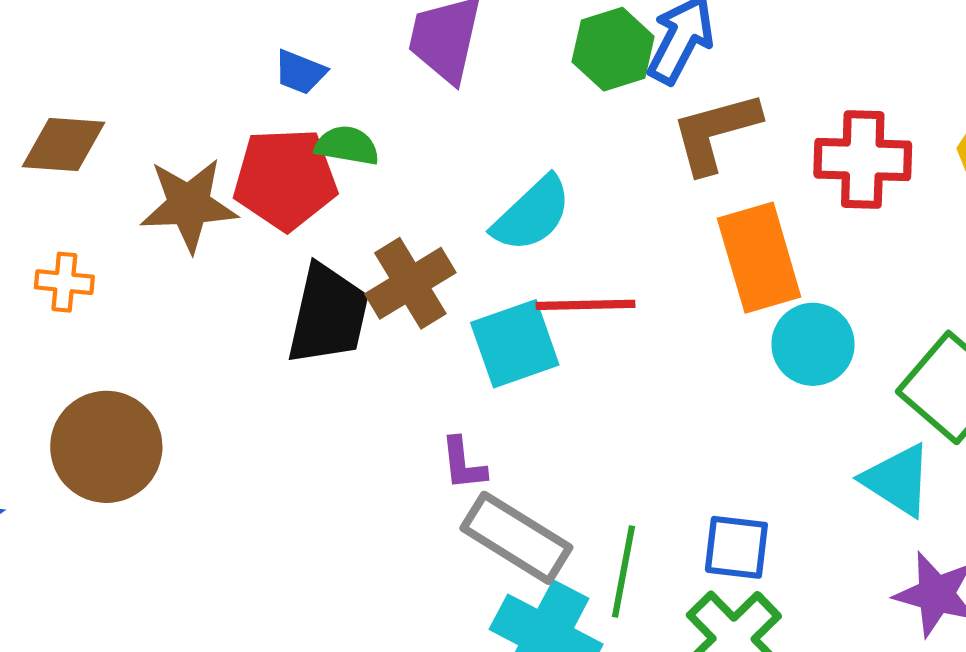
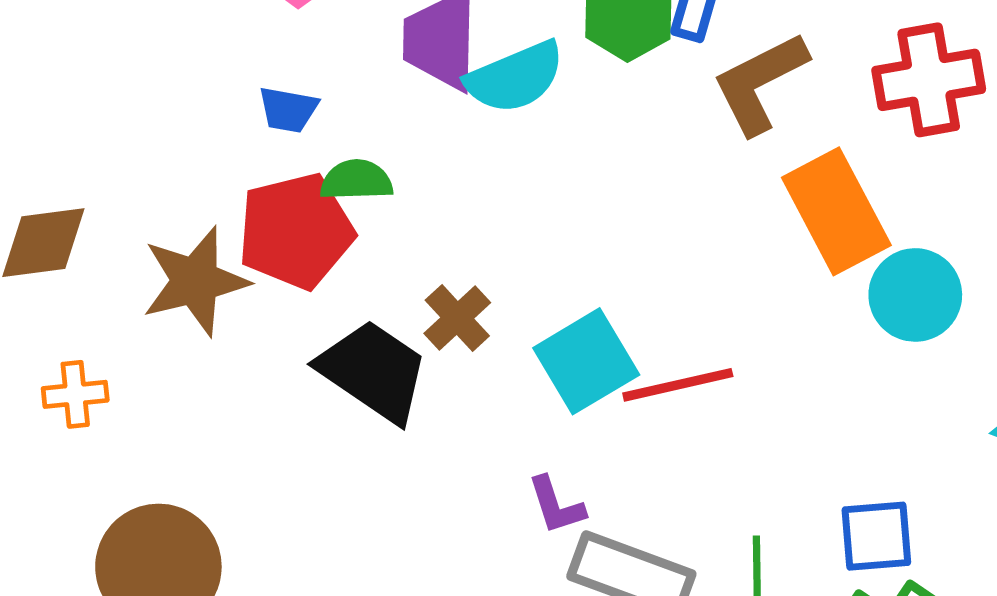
cyan semicircle: (532, 214) -> (515, 77), moved, turned 32
brown cross: (410, 283) -> (457, 318), size x0.7
red line: (585, 305) -> (678, 385), moved
black trapezoid: (328, 315) -> (373, 371), turned -57

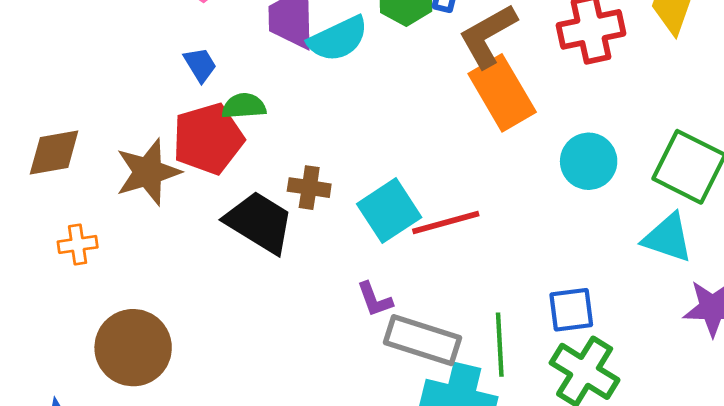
blue trapezoid: (288, 110) -> (200, 65), turned -129
orange rectangle: (836, 211) -> (502, 93), moved
brown cross: (457, 318) -> (309, 188), turned -36

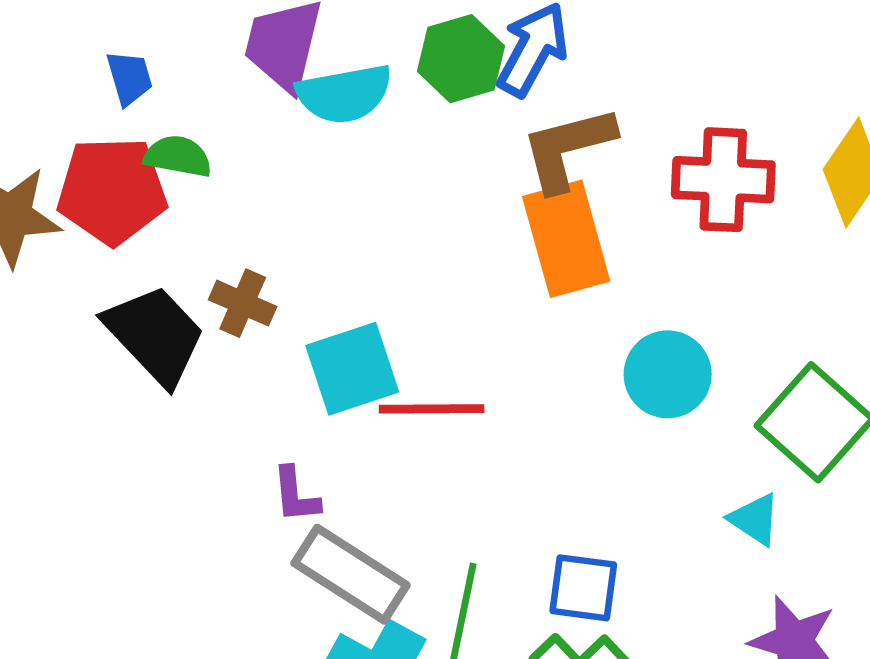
cyan triangle: (668, 238) -> (755, 519), size x0.7

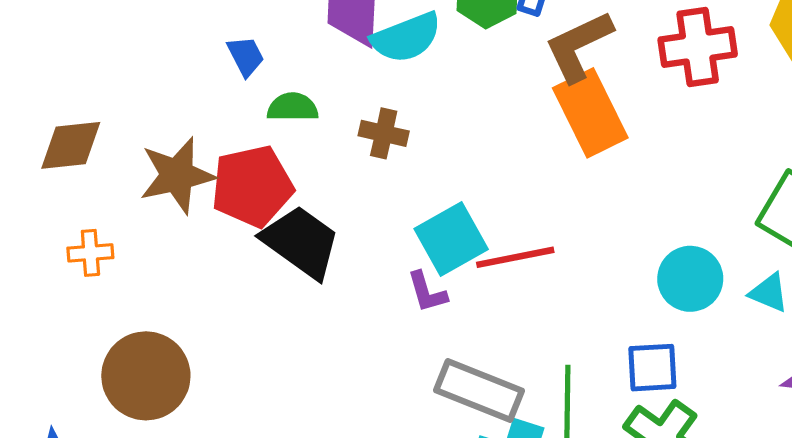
red pentagon: (112, 191) -> (252, 186), moved
brown cross: (243, 303) -> (384, 133), moved
cyan circle: (668, 374) -> (690, 279), moved
purple L-shape: (296, 495) -> (427, 292), moved

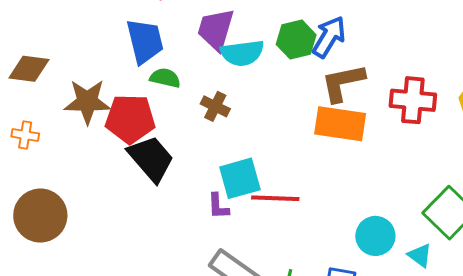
blue trapezoid: (246, 56) -> (145, 41), size x1.8
orange rectangle: (590, 113) -> (340, 124), turned -69

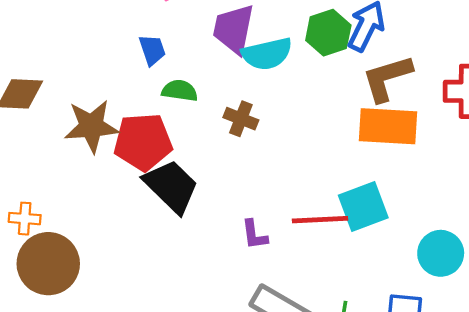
blue trapezoid: (145, 41) -> (152, 50), size x0.6
orange cross: (25, 135) -> (25, 219), moved
cyan square: (240, 178) -> (363, 206), moved

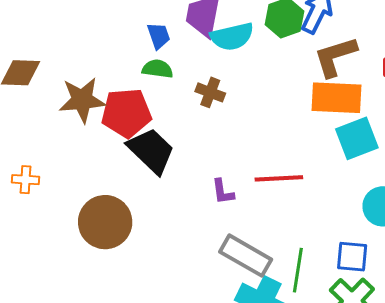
blue trapezoid: (152, 50) -> (159, 36), moved
cyan square: (363, 206) -> (357, 138), moved
brown circle: (48, 264) -> (105, 222), moved

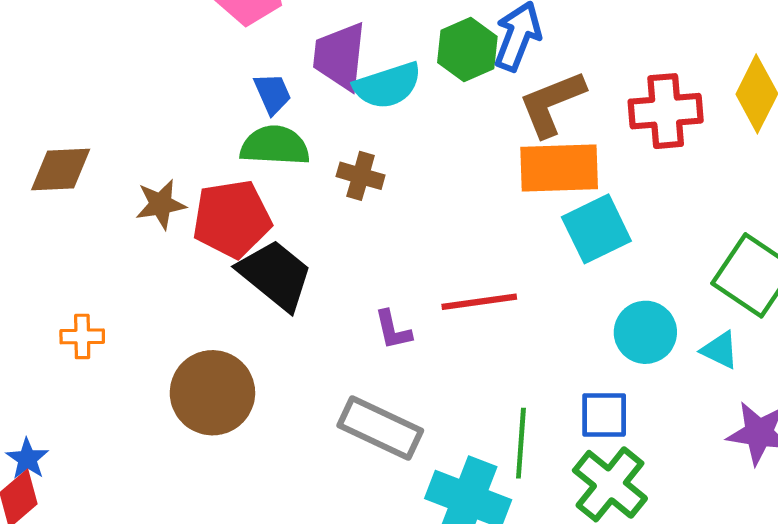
green semicircle: (158, 69) -> (275, 146), size x1.4
brown star: (82, 100) -> (161, 204), size x0.7
gray rectangle: (246, 256) -> (380, 428), moved

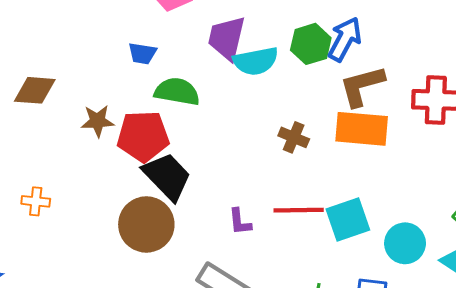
blue trapezoid: (272, 94) -> (142, 53), moved, turned 116
brown cross: (361, 176) -> (294, 137), moved
cyan square: (596, 229) -> (348, 220), moved
brown circle: (212, 393) -> (146, 224), moved

